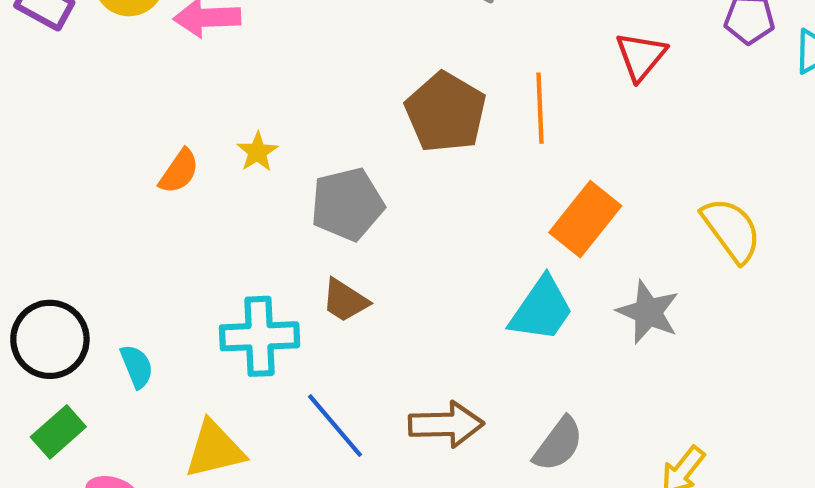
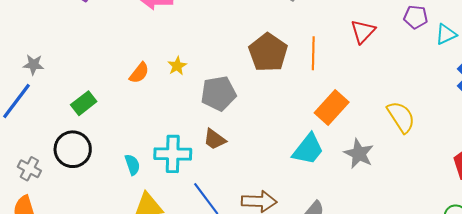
cyan semicircle: (137, 366) -> (132, 165), moved
green rectangle: (58, 432) -> (84, 103), moved

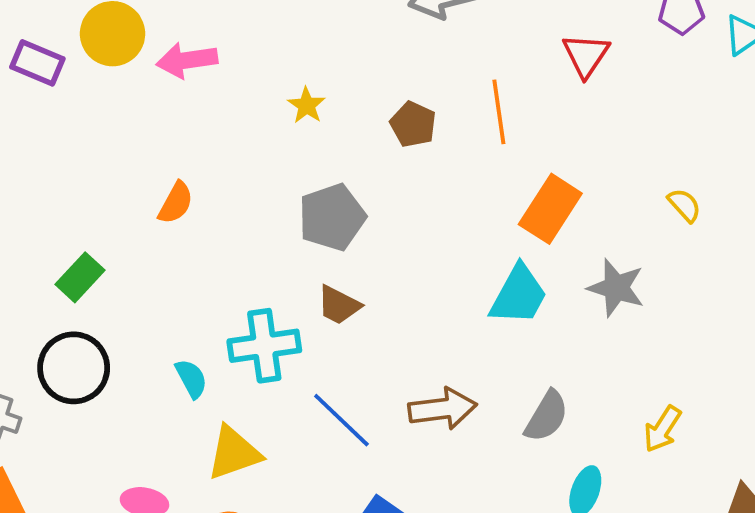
brown pentagon: (268, 52) -> (413, 124), size x0.6
yellow star: (177, 66) -> (307, 105), moved
yellow semicircle: (401, 117) -> (684, 205), size x0.6

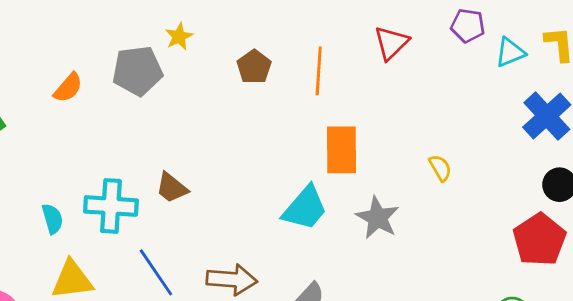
orange rectangle: (550, 209) -> (341, 150), turned -45
gray pentagon: (332, 217) -> (137, 71), moved

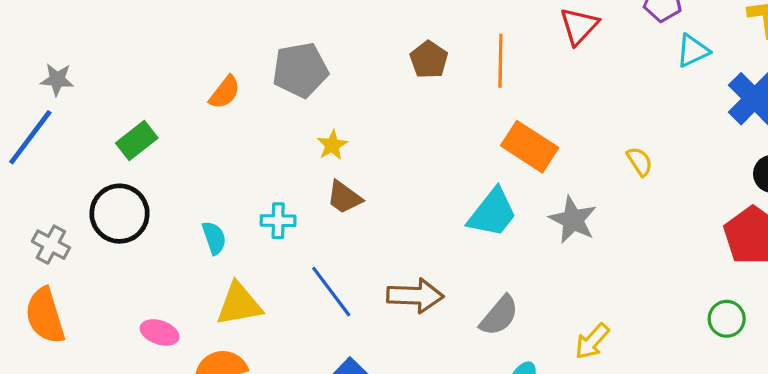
yellow star: (179, 37) -> (332, 145), moved
cyan triangle: (510, 52) -> (693, 51), moved
orange rectangle: (341, 150) -> (530, 147), turned -54
cyan cross: (111, 206) -> (278, 221), size x0.6

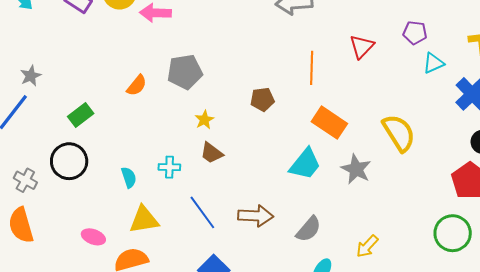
brown pentagon: (429, 60) -> (262, 99), moved, turned 30
gray star: (57, 80) -> (31, 76), turned -30
yellow semicircle: (640, 161) -> (399, 133), size x2.0
green circle: (727, 319) -> (453, 233), size x1.6

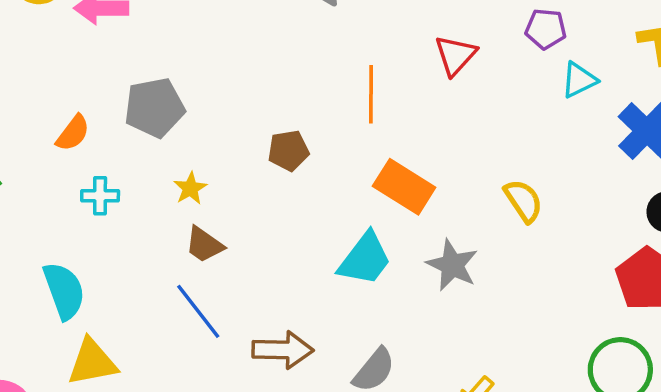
yellow semicircle: (399, 133) -> (523, 201), size x0.7
cyan cross: (169, 167) -> (100, 196), moved
cyan semicircle: (129, 177) -> (64, 291), size x1.6
blue line: (202, 212) -> (198, 311), moved

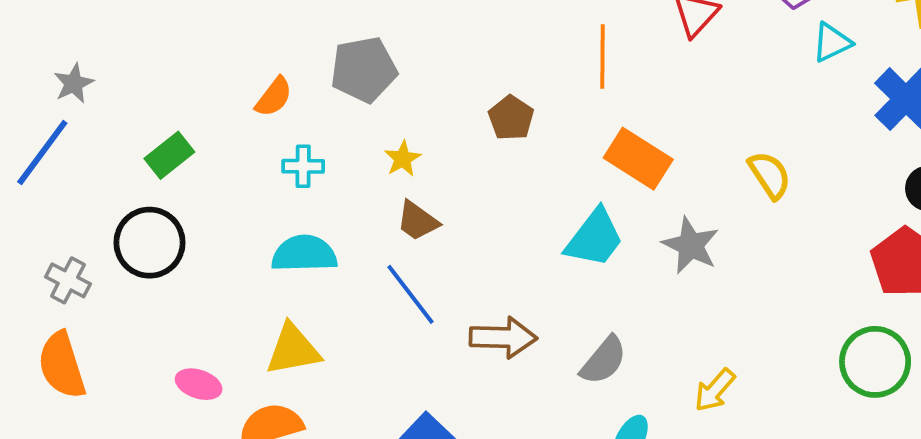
brown pentagon: (288, 151) -> (511, 118), turned -30
cyan semicircle: (64, 291) -> (304, 254), moved, turned -72

